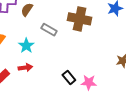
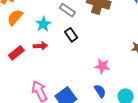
black rectangle: (69, 78) -> (71, 35), moved

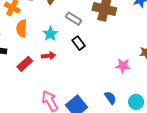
orange semicircle: (15, 17) -> (22, 28), turned -36
pink star: (102, 66) -> (123, 66), moved

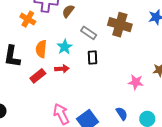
orange semicircle: (22, 28) -> (41, 49), moved
black rectangle: (79, 43) -> (93, 58), turned 32

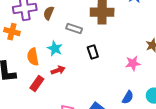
black rectangle: (93, 58) -> (93, 52), moved
blue semicircle: (122, 114) -> (128, 97), turned 80

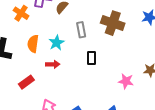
gray rectangle: (74, 28) -> (81, 30), turned 42
red rectangle: (37, 84) -> (26, 82), moved

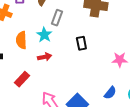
gray rectangle: (81, 30) -> (57, 18), moved, turned 42

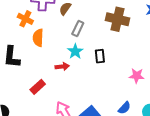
cyan star: (44, 35) -> (75, 51), moved
orange semicircle: (21, 40) -> (38, 38), moved

